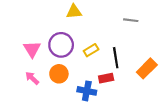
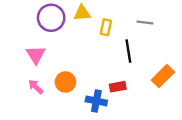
purple circle: (61, 45) -> (51, 18), moved
yellow rectangle: (91, 50) -> (106, 27), moved, turned -48
black line: (116, 58) -> (128, 51), moved

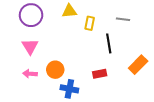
purple circle: (51, 18) -> (31, 15), moved
pink arrow: (36, 87) -> (30, 74), turned -40
blue cross: (96, 101) -> (69, 89), moved

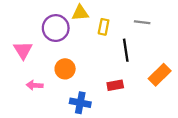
purple circle: (31, 15) -> (56, 28), moved
pink triangle: (30, 46) -> (23, 50), moved
orange circle: (55, 70) -> (65, 69), moved

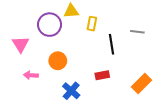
gray line: (142, 22) -> (137, 32), moved
orange rectangle: (160, 75) -> (142, 84), moved
blue cross: (80, 103) -> (71, 91), turned 30

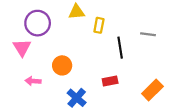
purple circle: (50, 25) -> (38, 23), moved

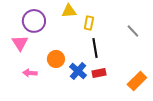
gray line: (148, 34) -> (133, 31), turned 40
black line: (120, 48) -> (95, 48), moved
blue cross: (77, 98) -> (78, 71), moved

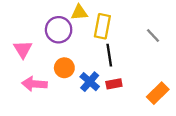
purple circle: (34, 21) -> (59, 30), moved
yellow rectangle: (89, 23) -> (102, 26), size x1.5
pink arrow: (30, 73) -> (34, 84), size x1.5

